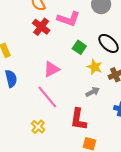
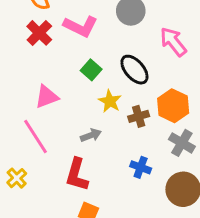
gray arrow: (93, 92) -> (91, 135), moved

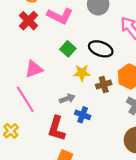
black ellipse: (134, 70) -> (101, 49), turned -30
yellow star: (110, 101) -> (82, 73), turned -30
blue cross: (141, 167) -> (83, 115), moved

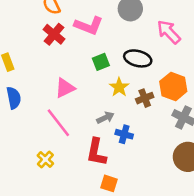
green square: (68, 49) -> (101, 62), turned 32
yellow star: (82, 73) -> (119, 87), turned -30

